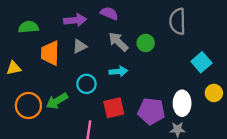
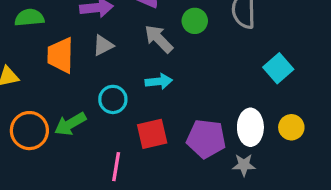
green circle: (146, 43) -> (195, 21), moved
yellow circle: (214, 93) -> (291, 127), moved

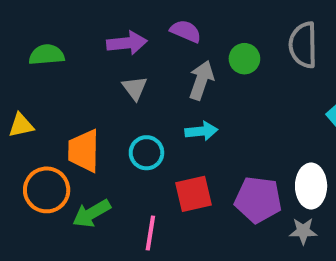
gray arrow: (159, 39) -> (201, 80), turned 64
gray triangle: (103, 45) -> (135, 88), turned -40
orange trapezoid: (60, 55) -> (84, 151), moved
green arrow: (70, 124) -> (92, 213), moved

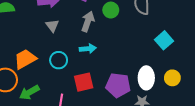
orange trapezoid: (84, 151) -> (25, 59), turned 60

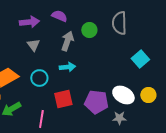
white ellipse: (146, 78) -> (123, 95), turned -60

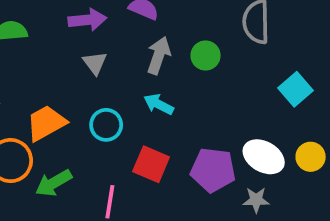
green circle: (89, 30) -> (206, 55), moved
cyan arrow: (67, 67) -> (159, 104), turned -147
red square: (63, 99) -> (151, 164), turned 36

